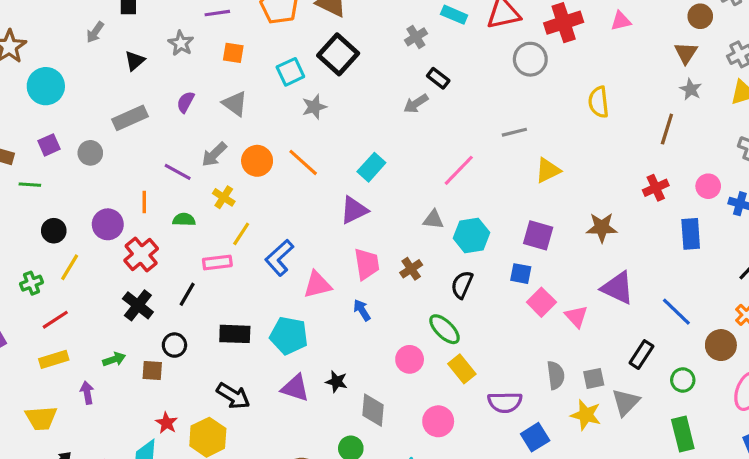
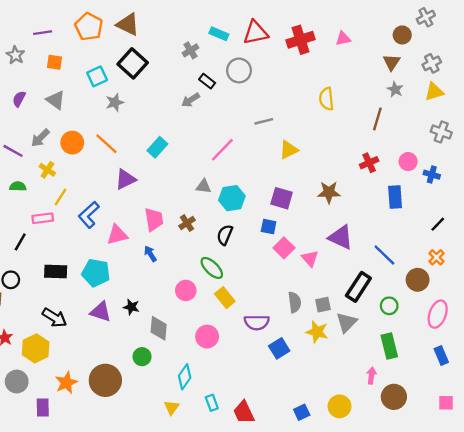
gray circle: (530, 59) -> (239, 70), moved
purple triangle: (354, 210) -> (125, 179), moved
black rectangle: (641, 355) -> (358, 287), size x1.4

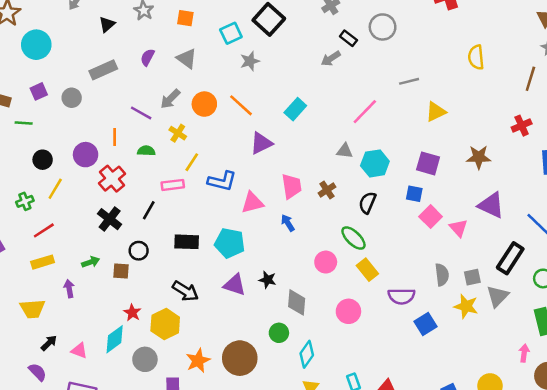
blue L-shape: (89, 215) -> (222, 181), turned -124
cyan diamond: (185, 377) -> (307, 354), moved

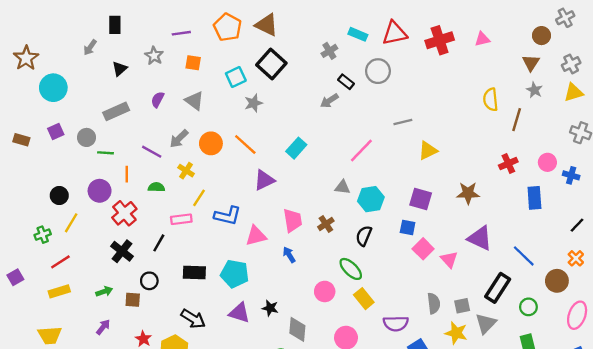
yellow semicircle: (476, 57) -> (491, 100), moved
green line: (24, 123) -> (105, 153), moved
purple arrow: (69, 289) -> (103, 327), moved, turned 49

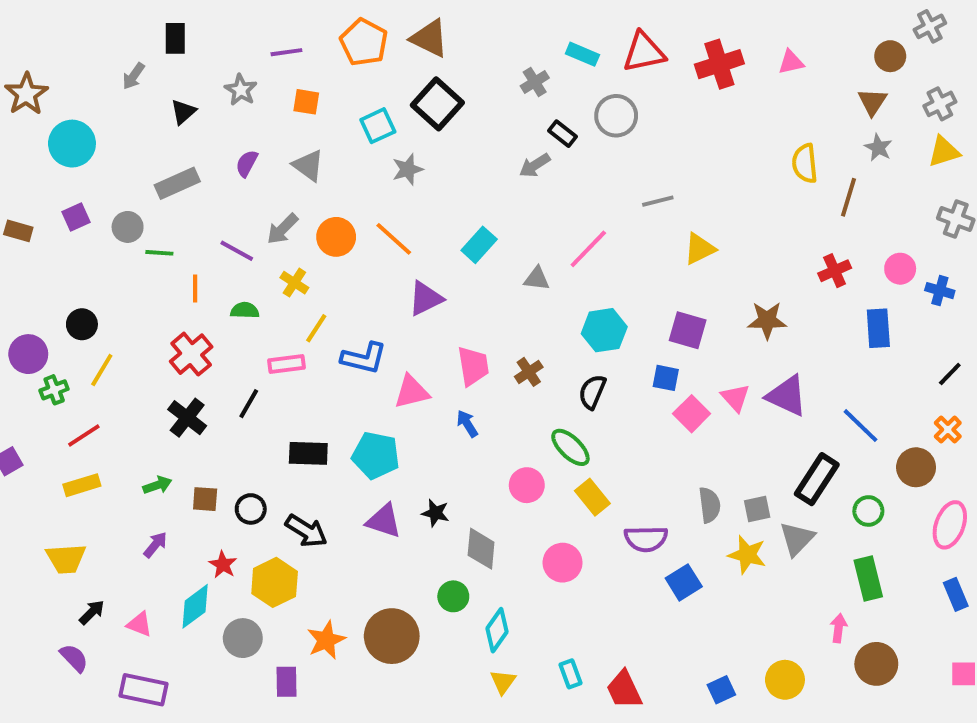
gray triangle: (342, 187) -> (537, 279), moved
purple circle: (100, 191) -> (28, 354), moved
pink triangle: (449, 259) -> (735, 398), moved
black circle: (149, 281) -> (251, 509), moved

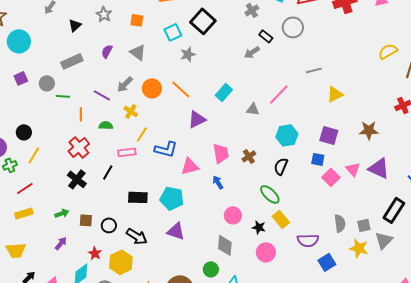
yellow semicircle: (805, 163) -> (388, 51), turned 66
pink circle: (527, 485) -> (233, 215), moved
black star: (435, 513) -> (259, 227), moved

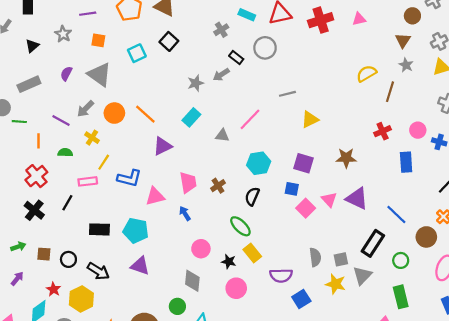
black square: (203, 21) -> (169, 41), size x0.7
gray triangle: (138, 52) -> (99, 75), size x1.4
gray star: (188, 54) -> (196, 83), moved

